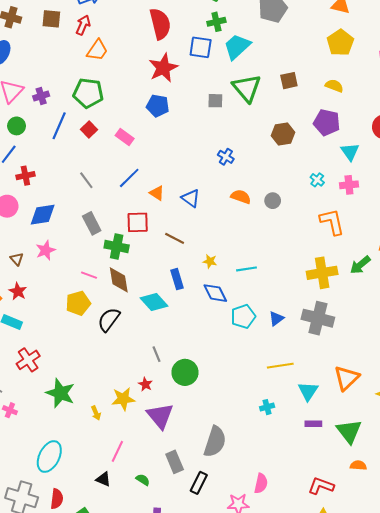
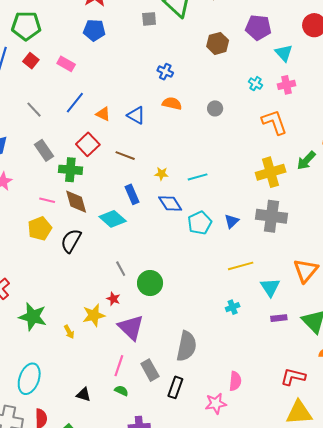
orange semicircle: (241, 197) -> (172, 103), moved
red square: (138, 222) -> (88, 144), turned -35
pink line: (117, 451) -> (119, 366), moved

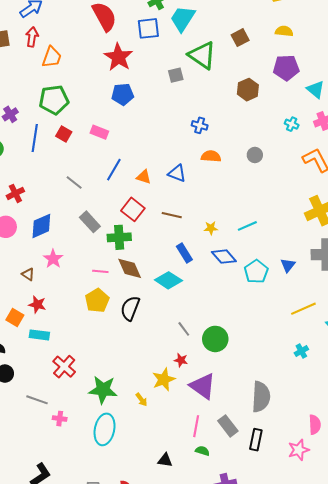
cyan ellipse: (29, 379) -> (105, 429), moved

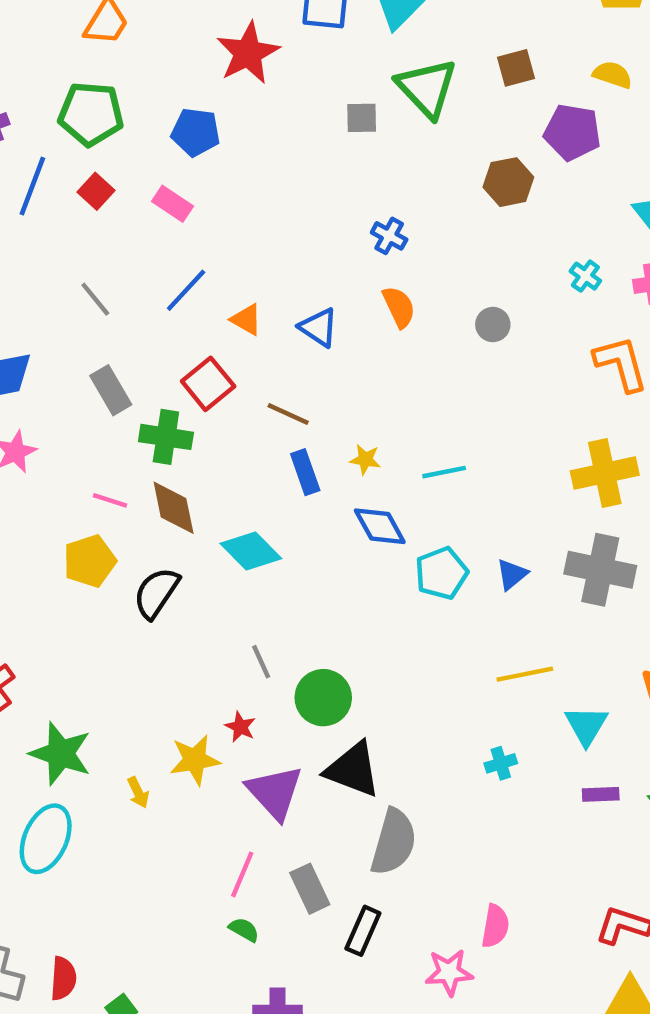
purple pentagon: (286, 68) -> (572, 132), moved
blue pentagon: (123, 94) -> (196, 132), moved
orange semicircle: (211, 156) -> (399, 307), turned 48
blue rectangle: (184, 253) -> (305, 472), moved
black triangle: (165, 460) -> (353, 770), moved, size x1.8

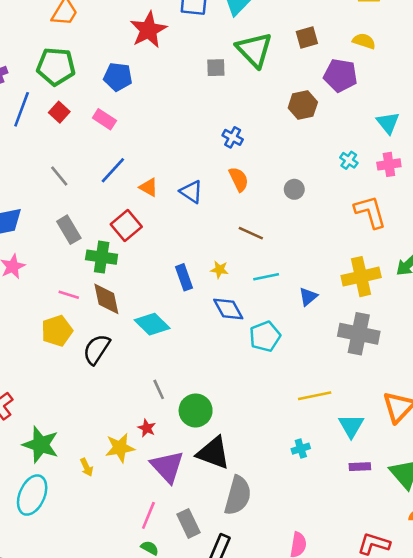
brown line: (288, 414) -> (251, 233), moved
blue triangle: (512, 574) -> (308, 297), moved

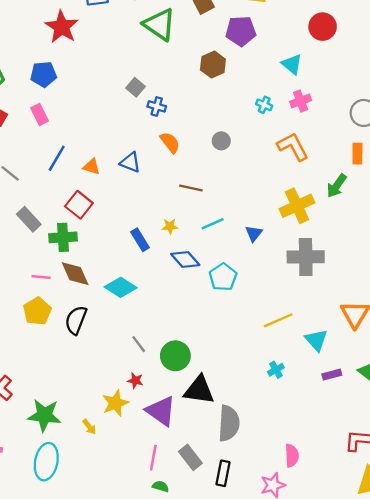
gray square: (216, 68) -> (135, 87), moved, turned -36
pink rectangle: (104, 119) -> (40, 114), turned 42

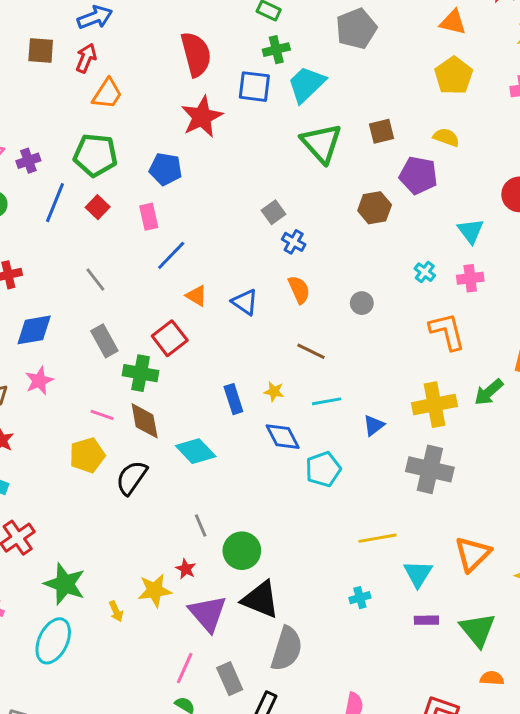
blue line: (57, 158) -> (171, 255), moved

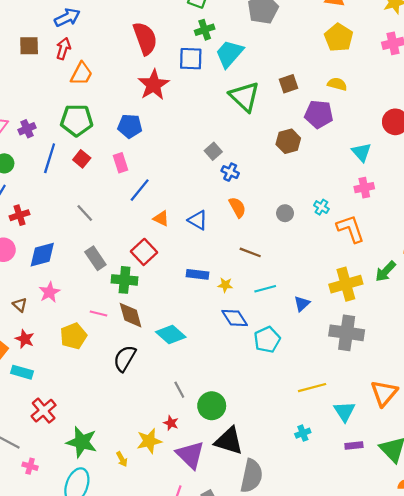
cyan cross: (425, 272) -> (321, 207), moved
blue rectangle: (233, 399) -> (197, 274), moved, turned -60
yellow pentagon: (87, 455) -> (73, 336), moved

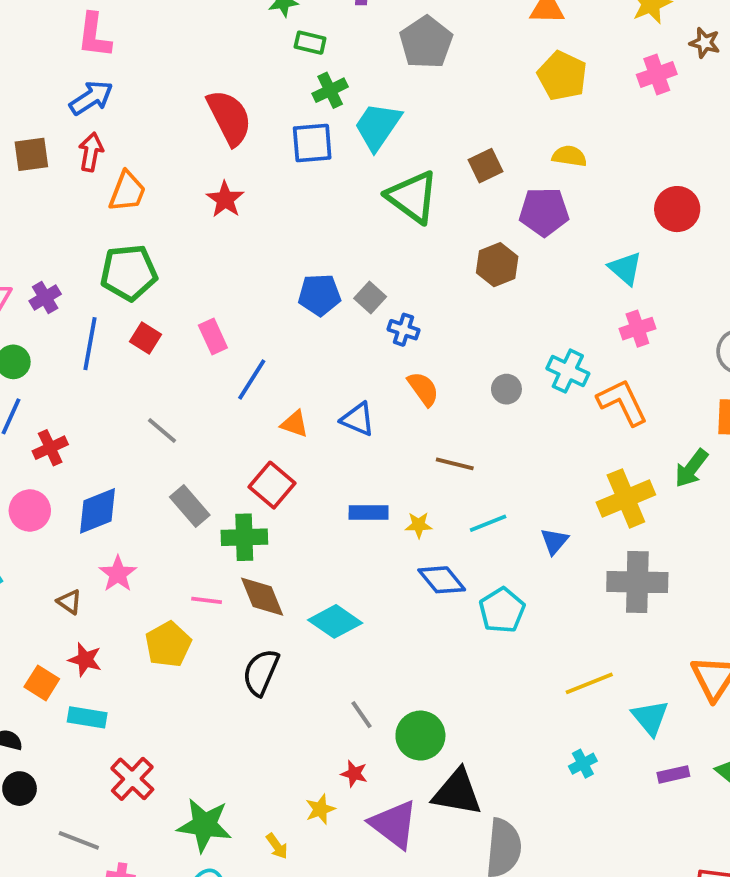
red star: (154, 85) -> (225, 199), moved, size x0.7
blue pentagon: (130, 126) -> (319, 295), moved
cyan cross: (321, 207) -> (568, 371), size x1.5
yellow star: (149, 441) -> (320, 809), size x0.7

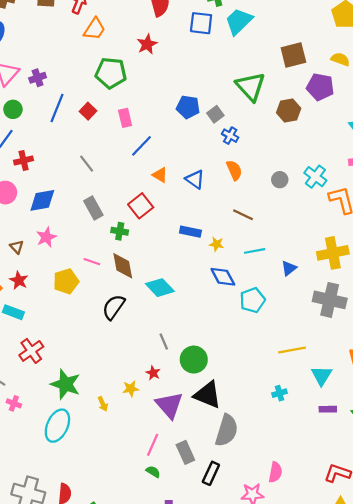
brown square: (486, 166) -> (293, 55), size x1.4
green triangle: (412, 197) -> (251, 87), moved
green pentagon: (129, 273) -> (111, 73), moved
green cross: (244, 537) -> (120, 231), size x0.7

